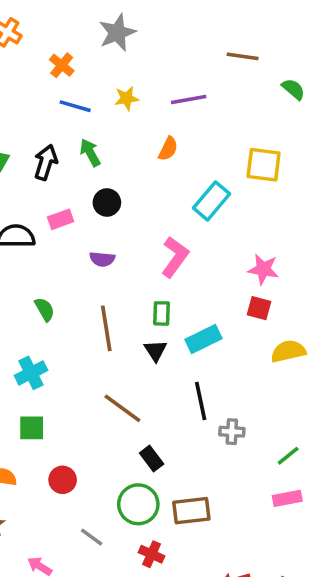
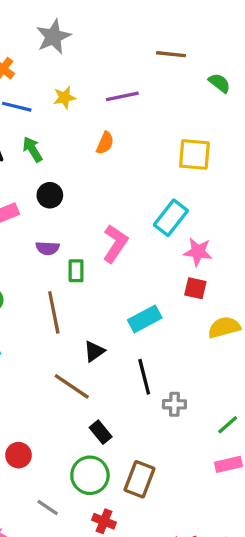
cyan rectangle: (211, 201) -> (171, 218), moved
green rectangle: (161, 313) -> (76, 271), moved
black triangle: (155, 350) -> (94, 351), moved, turned 30
brown rectangle: (191, 511) -> (140, 479), turned -60

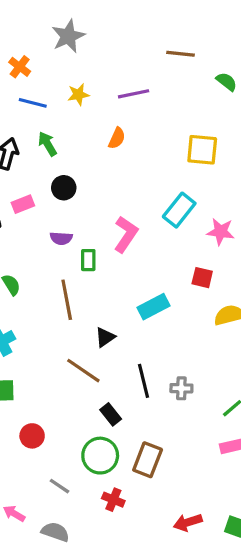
pink star: (198, 252) -> (221, 232), moved
black line: (144, 377) -> (143, 381), moved

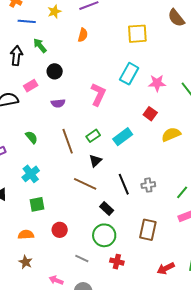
green rectangle: (88, 260) -> (93, 136), moved, turned 64
red square: (202, 278) -> (150, 114), turned 32
brown rectangle: (148, 460) -> (148, 230), moved

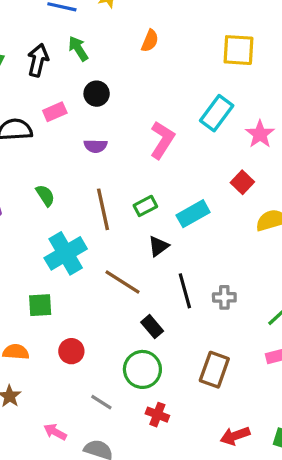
pink star: (157, 83) -> (260, 134), turned 30
black triangle: (95, 161) -> (158, 246), moved
cyan cross: (31, 174) -> (66, 253), moved, size x1.4

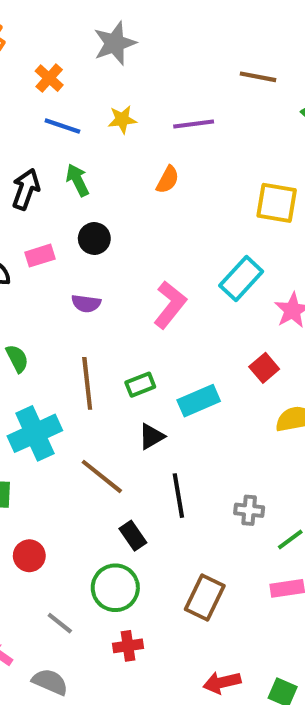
gray cross: (224, 297) -> (249, 510), moved
red cross: (157, 415) -> (128, 646), turned -35

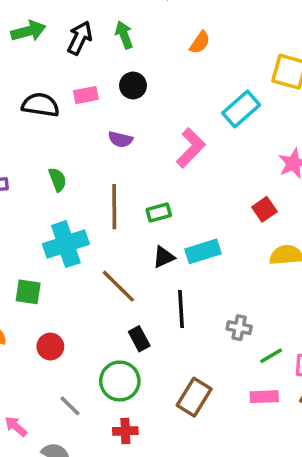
cyan rectangle: (241, 278) -> (241, 109), moved
cyan rectangle: (199, 401) -> (203, 251), moved

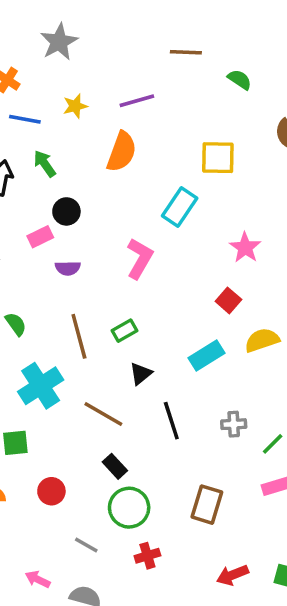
orange semicircle: (200, 43) -> (122, 152), size x1.6
pink rectangle: (86, 95) -> (40, 237), moved
cyan rectangle: (203, 251) -> (207, 356), moved
black rectangle: (139, 339) -> (115, 466), moved

